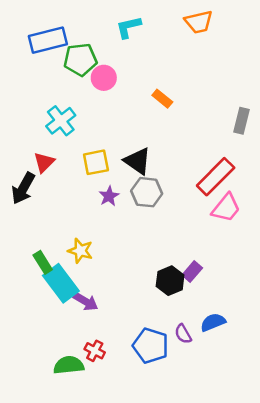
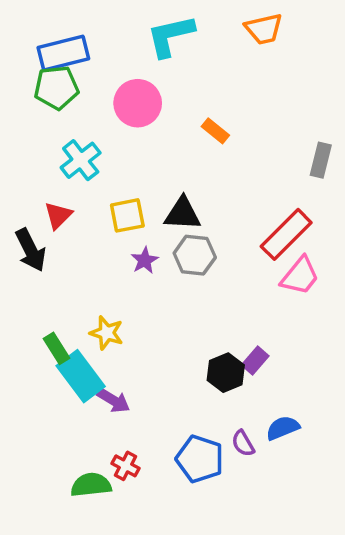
cyan L-shape: (128, 27) -> (170, 36), size x1.4
green pentagon: (80, 60) -> (56, 88), moved
pink circle: (104, 78) -> (138, 103), size x1.4
black triangle: (138, 161) -> (183, 214), turned -32
black arrow: (23, 188) -> (31, 250), turned -56

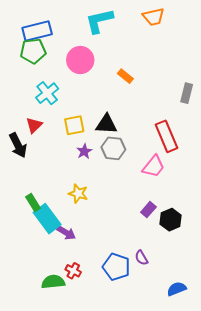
red rectangle: (286, 234) -> (167, 136), turned -68
pink trapezoid: (300, 276) -> (154, 166), moved
yellow star: (107, 333) -> (78, 193), moved
black hexagon: (226, 373) -> (171, 220), moved
blue semicircle: (283, 428) -> (177, 289), moved

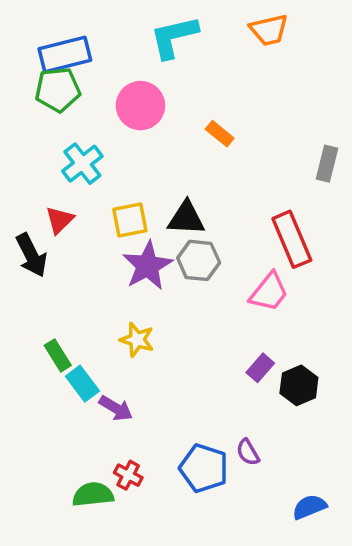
purple star: (84, 151) -> (148, 266), size x1.8
cyan rectangle: (47, 219) -> (82, 384), size x0.7

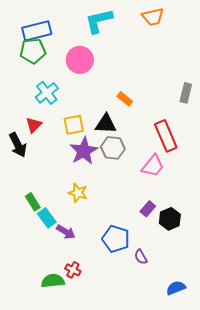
orange rectangle: (220, 134) -> (125, 99), moved
blue pentagon: (204, 468) -> (116, 239), moved

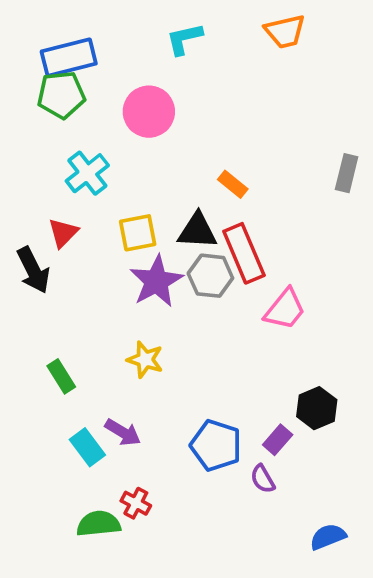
cyan L-shape: (99, 21) -> (184, 39), size x0.7
red rectangle: (166, 136) -> (244, 253), moved
purple rectangle: (148, 209) -> (278, 440), moved
cyan rectangle: (47, 218) -> (87, 447), moved

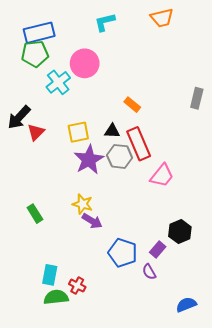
cyan cross: (87, 173) -> (58, 82), moved
black triangle: (197, 231) -> (112, 131), size x0.7
black arrow: (33, 270) -> (19, 117), moved, turned 70
purple arrow: (123, 432) -> (92, 221), moved
cyan rectangle: (87, 447) -> (50, 275), moved, turned 48

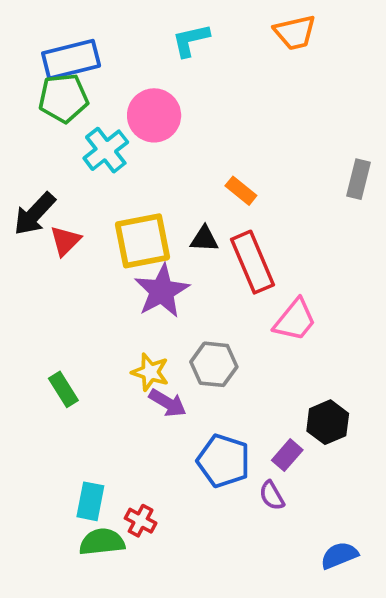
yellow square: (78, 132) -> (142, 241), size x1.4
gray hexagon: (120, 156) -> (214, 364), moved

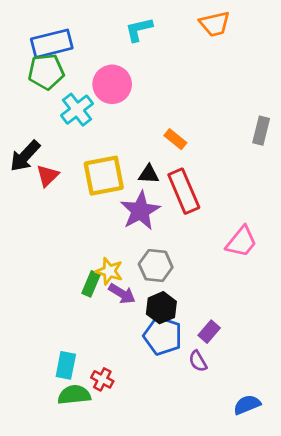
purple star: (162, 291) -> (140, 211), moved
pink trapezoid: (295, 320) -> (241, 242), moved
green rectangle: (63, 389) -> (91, 284), moved, turned 55
black hexagon: (328, 422) -> (161, 308), moved

